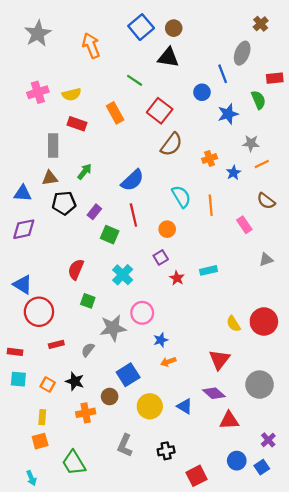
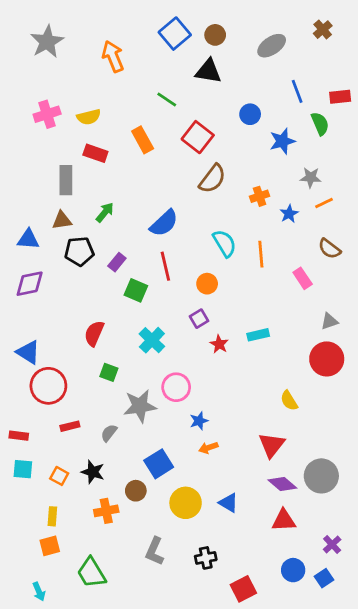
gray ellipse: (242, 53) -> (272, 46), moved, turned 35
blue line: (223, 74) -> (297, 91), moved
red circle: (264, 322) -> (327, 359), moved
purple diamond: (214, 393) -> (282, 484), moved

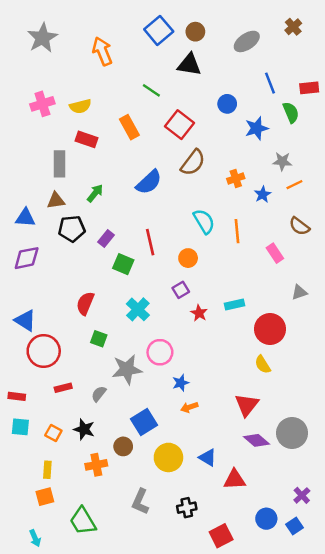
blue semicircle: (164, 223) -> (149, 182), moved
red circle: (327, 359) -> (270, 329), moved
red triangle: (284, 520) -> (235, 479), moved

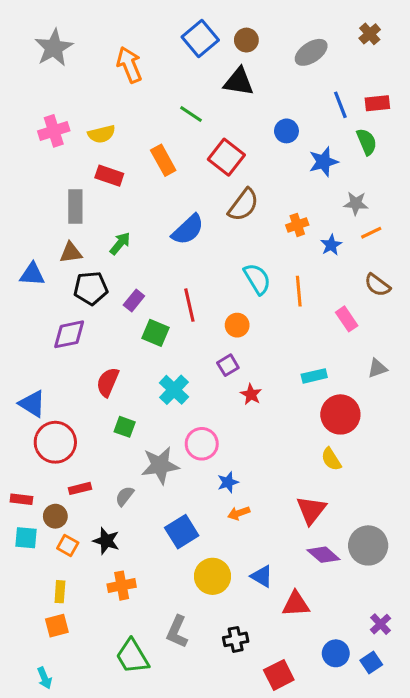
red rectangle: (309, 88) -> (377, 103), moved
purple diamond: (27, 258) -> (69, 334), moved
cyan rectangle: (235, 305) -> (314, 376), moved
brown circle: (123, 446) -> (55, 516), moved
green trapezoid: (83, 521) -> (132, 656), moved

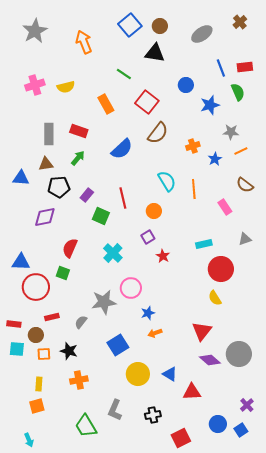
red rectangle: (109, 176) -> (79, 131), moved
blue triangle: (32, 404) -> (21, 262), turned -30
green square: (125, 427) -> (63, 273), moved
orange square: (68, 545) -> (44, 354), turned -32

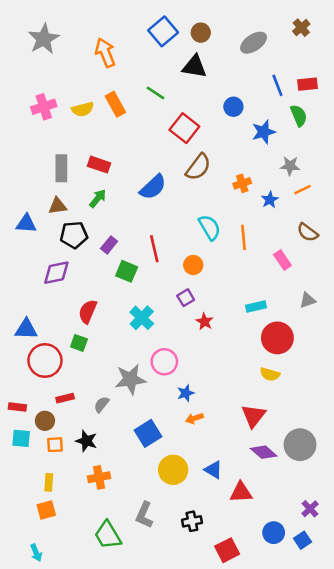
orange rectangle: (106, 104) -> (115, 104), moved
yellow semicircle: (215, 298) -> (270, 374), turned -42

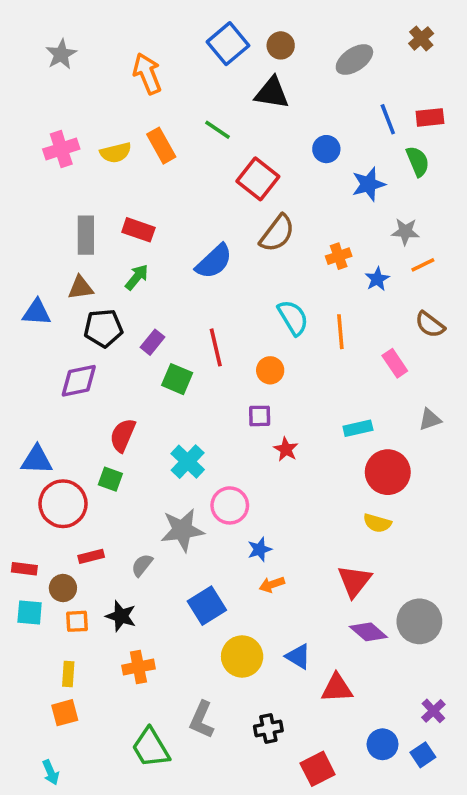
gray star: (44, 39) -> (61, 54), size x0.7
purple square: (186, 298) -> (260, 416), turned 30
cyan cross: (142, 318) -> (188, 462), moved

